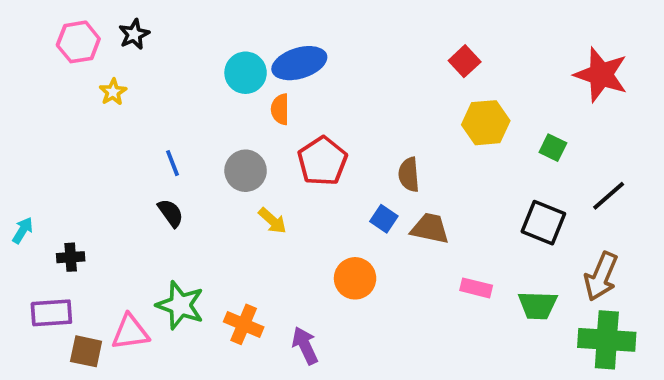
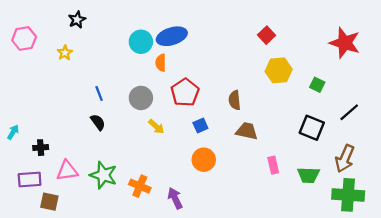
pink hexagon: (78, 42) -> (24, 38), moved
blue square: (384, 219) -> (200, 125), moved, turned 32
pink rectangle: (476, 288) -> (273, 165), turned 63
pink triangle: (130, 332) -> (67, 171), moved

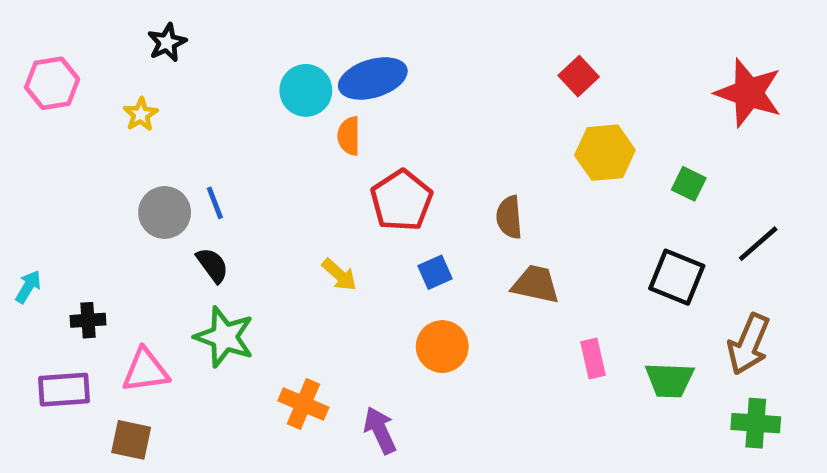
gray circle: (141, 98) -> (165, 212), moved
green star: (103, 175) -> (224, 337), moved
green cross: (348, 195) -> (756, 423), size x0.7
brown square: (49, 202) -> (131, 440), moved

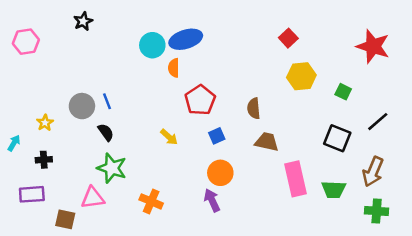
yellow star: (141, 114) -> (45, 123), moved
pink rectangle: (593, 358) -> (295, 179), size x1.8
pink triangle: (145, 370) -> (93, 198), moved
purple arrow: (380, 430) -> (212, 200), moved

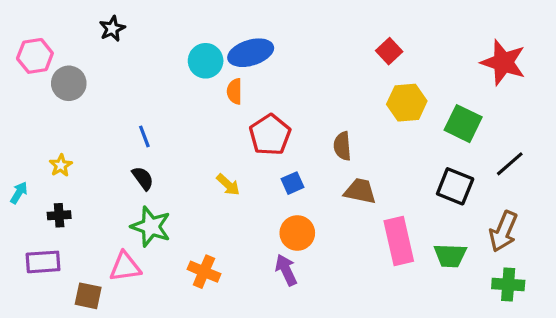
green square: (343, 92) -> (463, 124), size x1.6
gray circle: (82, 106) -> (69, 83), moved

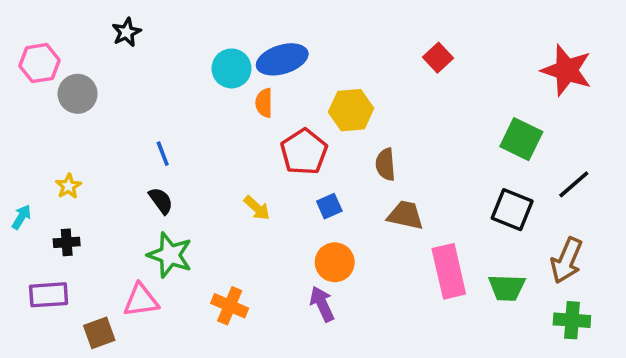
yellow hexagon: (407, 103) -> (351, 110), moved
brown square: (88, 296) -> (99, 333), turned -32

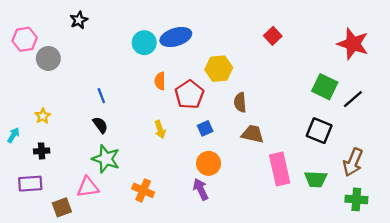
orange semicircle: (264, 103) -> (160, 81), moved
black line: (574, 184) -> (353, 99), moved
yellow arrow: (257, 208) -> (160, 130), turned 30

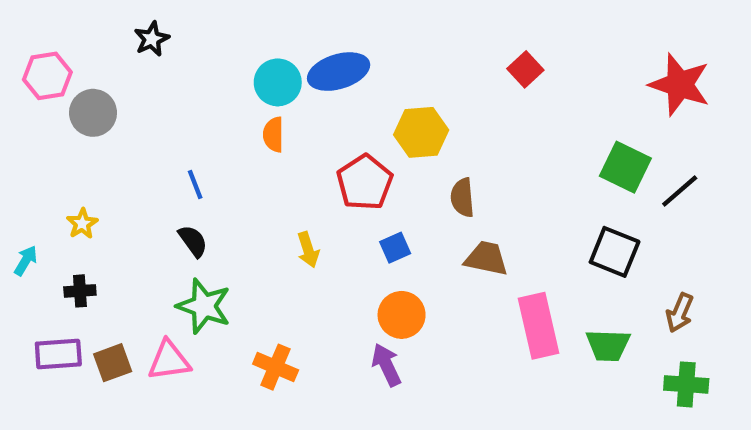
orange semicircle: (160, 81) -> (273, 135), moved
brown arrow: (353, 162) -> (680, 313), size x0.7
brown square: (62, 207) -> (113, 363), moved

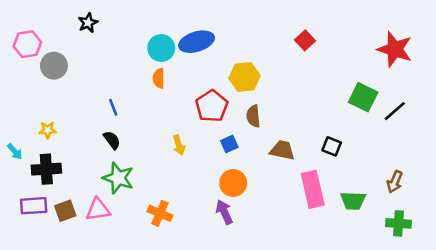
brown semicircle: (462, 198) -> (253, 116), moved
yellow star: (82, 224) -> (48, 130), turned 30
black square: (615, 252) -> (332, 146), moved, size x0.7
cyan arrow: (26, 261) -> (15, 151), turned 108
black cross: (80, 291) -> (46, 169), size x1.6

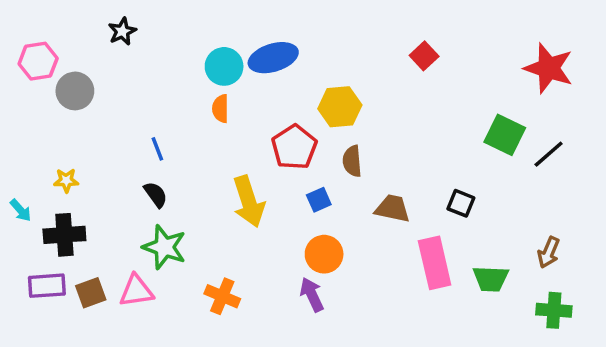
yellow arrow: (179, 145) -> (249, 202), size x1.8

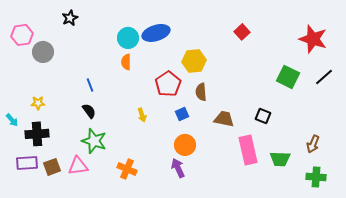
black line: (549, 154) -> (324, 77), moved
yellow arrow: (249, 202) -> (142, 115), size x0.5

